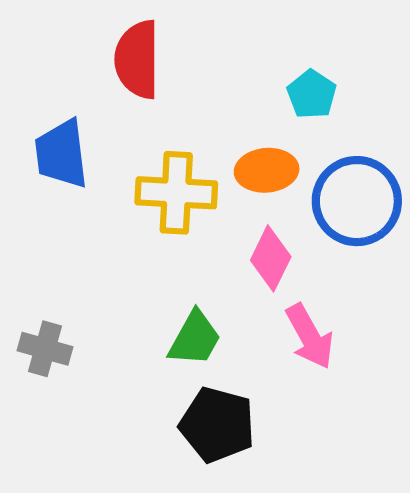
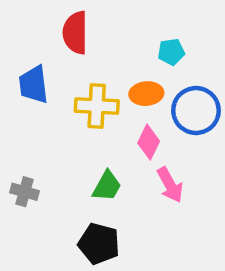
cyan pentagon: (312, 94) -> (171, 52), turned 30
black pentagon: (217, 425) -> (99, 244), moved

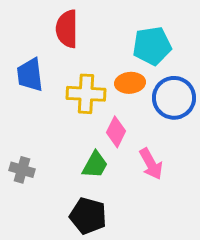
cyan pentagon: (171, 52) -> (152, 46), size x1.6
pink diamond: (149, 142) -> (116, 132), moved

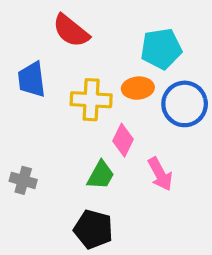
red semicircle: (67, 29) -> (71, 31), turned -51

